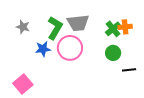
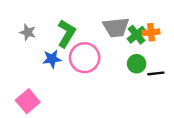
gray trapezoid: (78, 23) -> (116, 27), moved
black line: (129, 70) -> (156, 73), moved

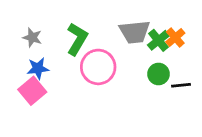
orange cross: (151, 32) -> (175, 38), turned -35
blue star: (52, 59) -> (38, 68), moved
pink square: (28, 101) -> (32, 91), moved

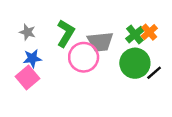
gray trapezoid: (135, 32) -> (100, 42), moved
green circle: (158, 74) -> (135, 63), size x1.6
black line: (181, 85) -> (154, 73), turned -35

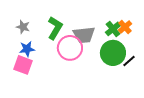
pink square: (27, 78) -> (23, 65), turned -30

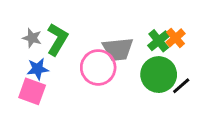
green L-shape: (55, 28) -> (57, 39), moved

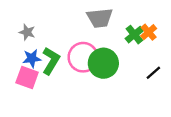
green L-shape: (57, 39) -> (51, 61), moved
gray trapezoid: (118, 49) -> (100, 18), moved
green circle: (159, 75) -> (103, 63), moved

